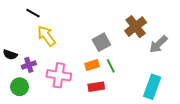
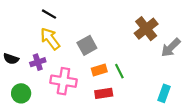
black line: (33, 13) -> (49, 14), moved
gray square: (101, 42) -> (87, 45), moved
purple cross: (29, 65) -> (38, 62), moved
cyan rectangle: (152, 87) -> (164, 93), size x0.7

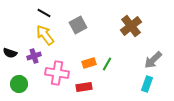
gray square: (87, 45) -> (78, 25), moved
gray arrow: (171, 48) -> (153, 60), moved
green line: (119, 71) -> (107, 64), turned 56
red rectangle: (104, 93) -> (84, 87), moved

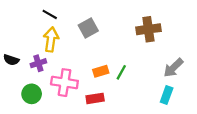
brown cross: (131, 26) -> (148, 29), turned 30
yellow arrow: (45, 35) -> (51, 39), turned 45
green circle: (19, 84) -> (32, 94), moved

